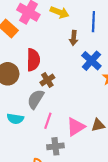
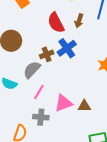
red semicircle: (33, 60) -> (56, 23), moved, turned 140
blue cross: (91, 61) -> (67, 48), moved

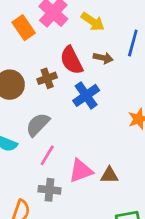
brown arrow: (79, 21) -> (103, 58), turned -96
brown cross: (47, 54) -> (47, 78), moved

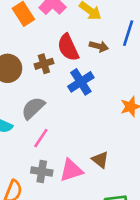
pink triangle: (81, 171) -> (71, 170), moved
brown triangle: (109, 175) -> (100, 160), turned 36

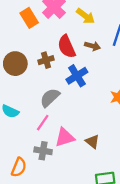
gray semicircle: (33, 108) -> (50, 98), moved
pink triangle: (71, 170) -> (65, 137), moved

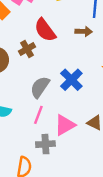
brown arrow: (92, 46) -> (84, 31), moved
blue cross: (77, 76) -> (71, 80), moved

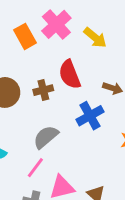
blue cross: (71, 80) -> (90, 116), moved

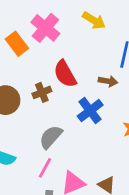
yellow arrow: (95, 38) -> (94, 20), moved

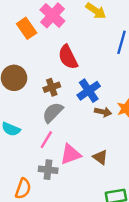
brown arrow: (108, 81) -> (103, 112), moved
brown cross: (42, 92) -> (52, 87), moved

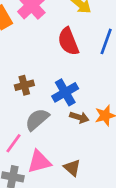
red semicircle: (68, 57) -> (68, 41), moved
gray semicircle: (53, 112) -> (37, 120), moved

